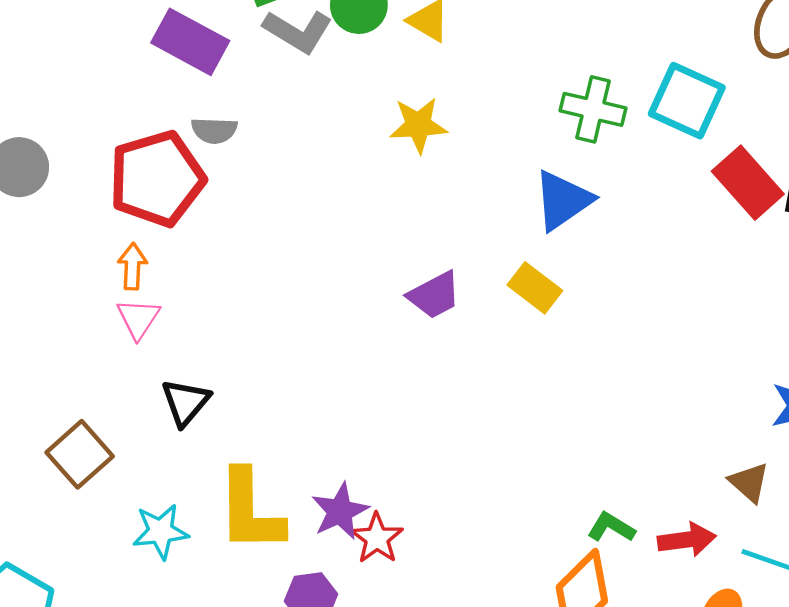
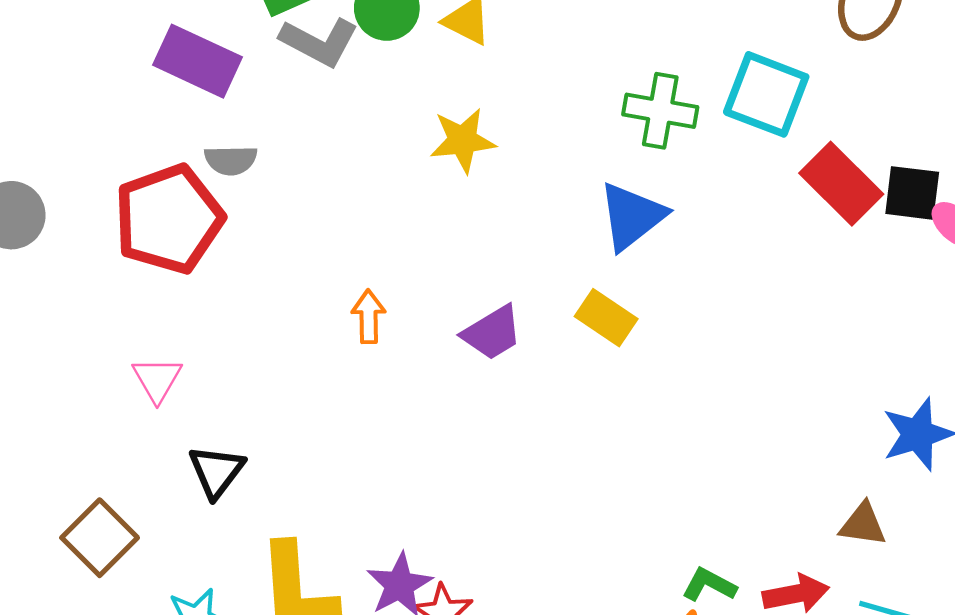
orange arrow: (132, 266) -> (369, 317), moved
brown triangle: (749, 482) -> (863, 524), turned -30

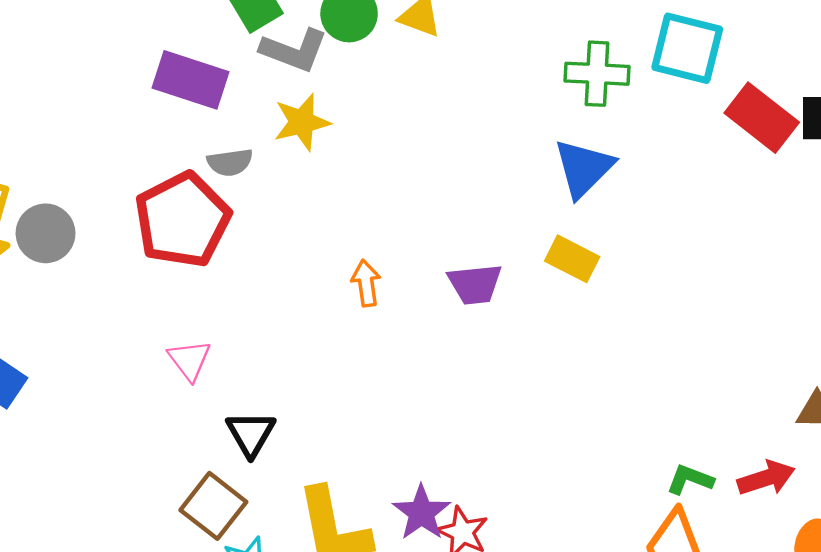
yellow star: (463, 140) -> (302, 122), moved
purple trapezoid: (492, 333) -> (475, 284), turned 32
brown square: (100, 538) -> (213, 506), moved

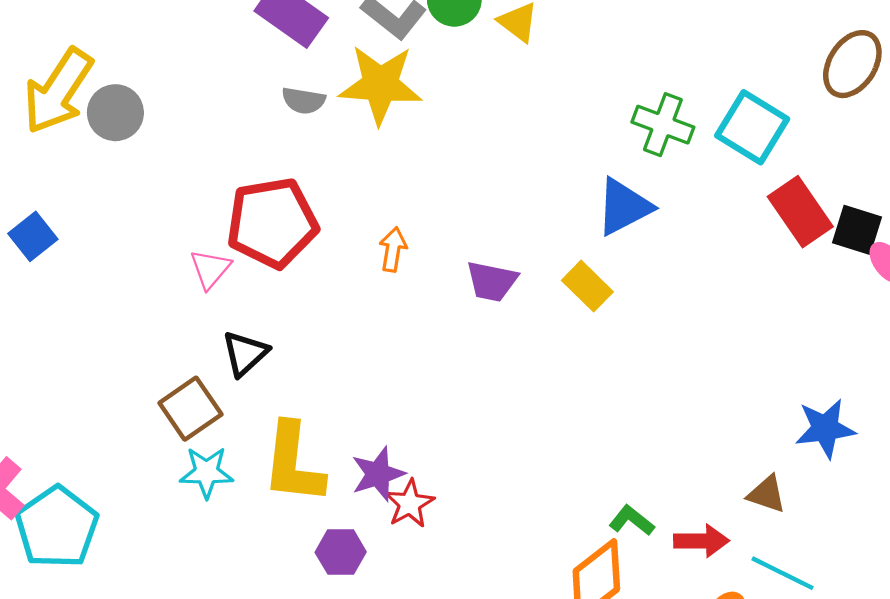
yellow star: (302, 122) -> (380, 85), size x1.5
red pentagon: (182, 220) -> (272, 223), moved

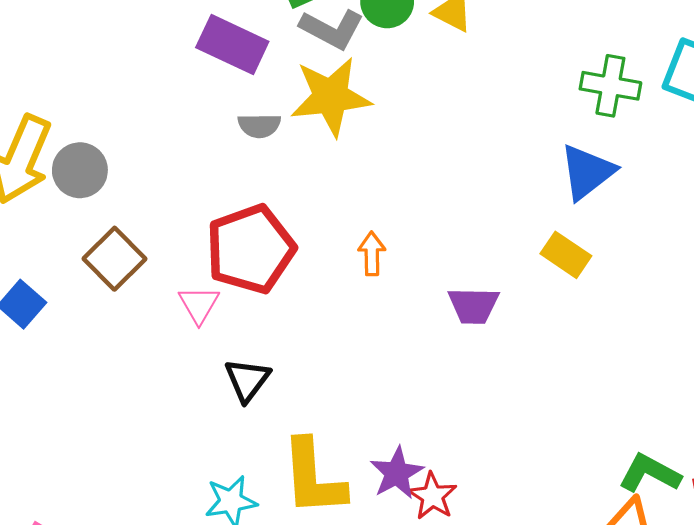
purple trapezoid: (492, 281) -> (473, 306), moved
brown square: (190, 409) -> (115, 259), moved
green L-shape: (632, 520) -> (650, 473), size x1.4

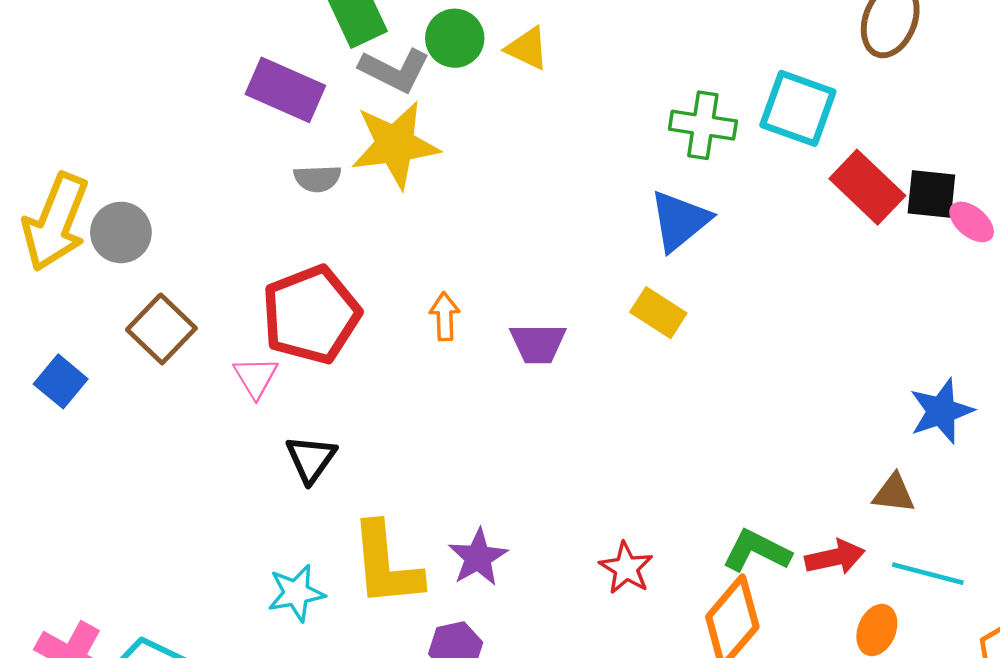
purple trapezoid: (473, 306) -> (538, 343), moved
red star: (432, 496) -> (626, 568), moved

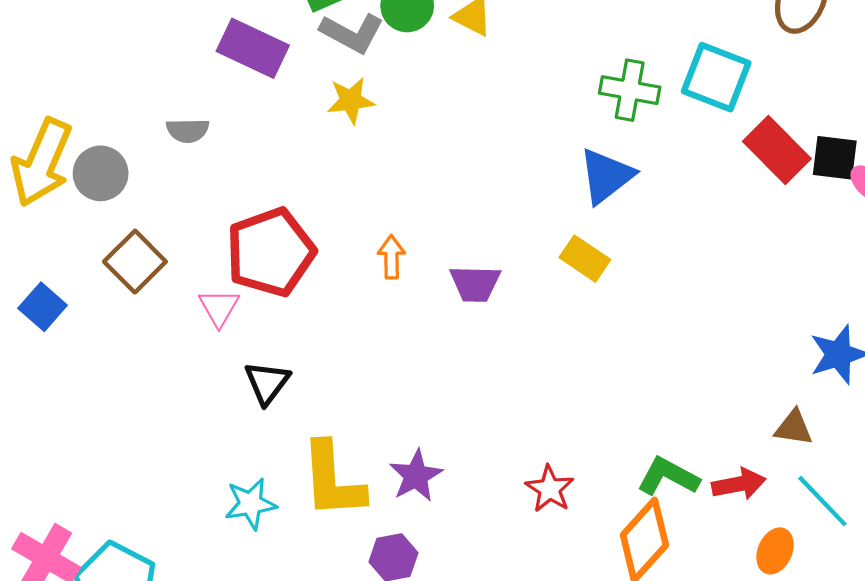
yellow star: (395, 145) -> (351, 100), size x0.6
gray semicircle: (317, 178) -> (188, 130), moved
cyan line: (928, 574) -> (822, 501), turned 30

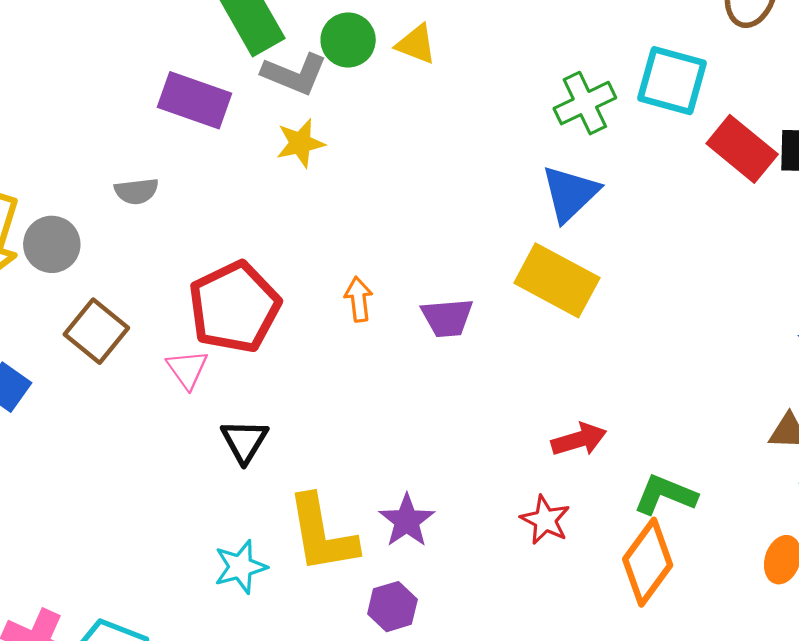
green cross: (630, 90) -> (585, 103), turned -30
yellow rectangle: (585, 259) -> (557, 280), size x1.6
red arrow: (739, 484) -> (579, 440), moved

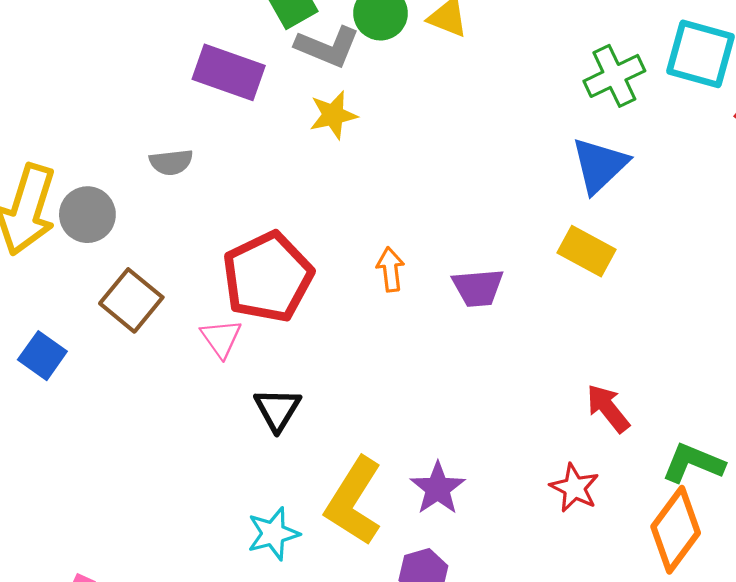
yellow rectangle: (557, 280) -> (586, 251), size x0.7
red arrow: (579, 440) -> (608, 408), turned -112
yellow L-shape: (322, 534) -> (354, 501), turned 42

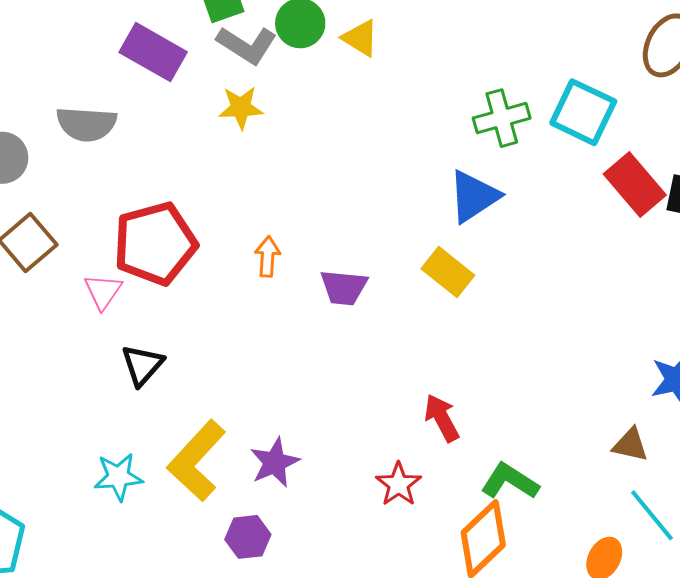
gray semicircle: (171, 162) -> (86, 124), size x1.5

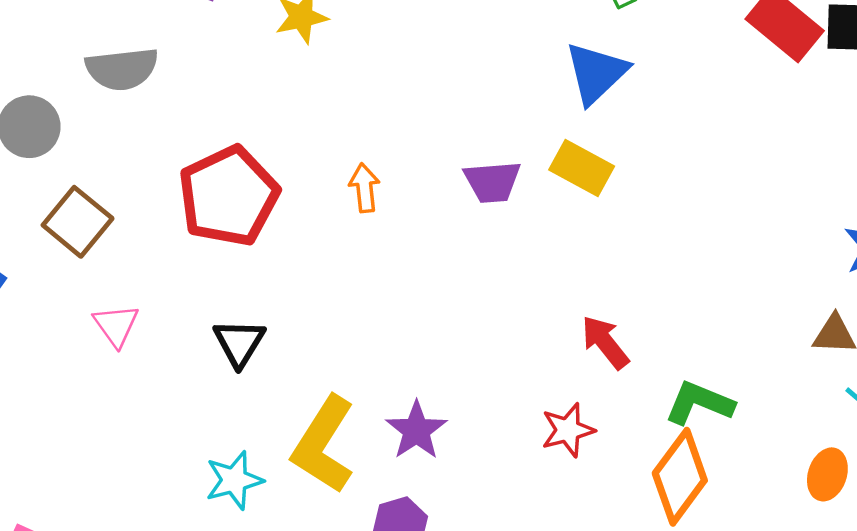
purple trapezoid: (344, 287) -> (492, 182), moved
pink triangle: (103, 291) -> (116, 325), moved
red star: (398, 484) -> (568, 430), turned 30

